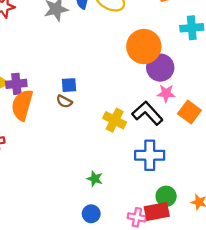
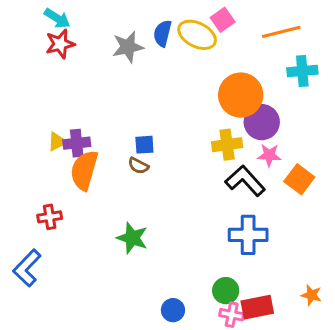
yellow cross: (115, 120) -> (227, 145), moved, turned -35
green star: (95, 179) -> (132, 238), moved, size x1.5
green circle: (166, 196) -> (226, 291), moved

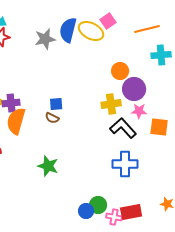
blue semicircle: (162, 33) -> (68, 30), size x1.4
orange circle: (241, 95) -> (120, 71), size x0.6
orange square: (299, 179) -> (159, 127), turned -30
green circle: (226, 291) -> (98, 205), moved
blue circle: (173, 310) -> (86, 211), moved

